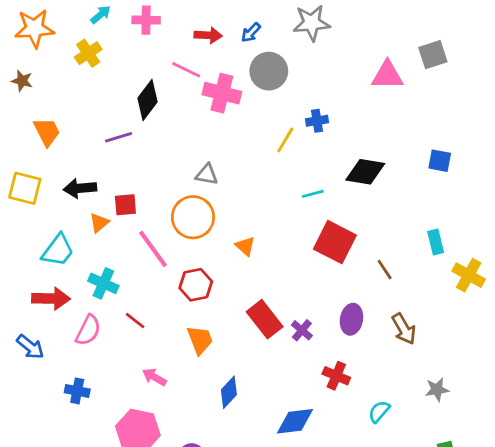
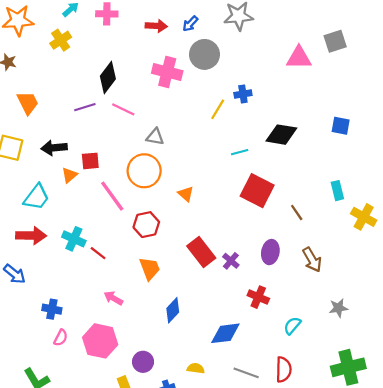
pink line: (186, 70) -> (123, 109), moved
cyan cross: (103, 283) -> (74, 239), moved
pink semicircle: (88, 330) -> (61, 338), moved, size x0.7

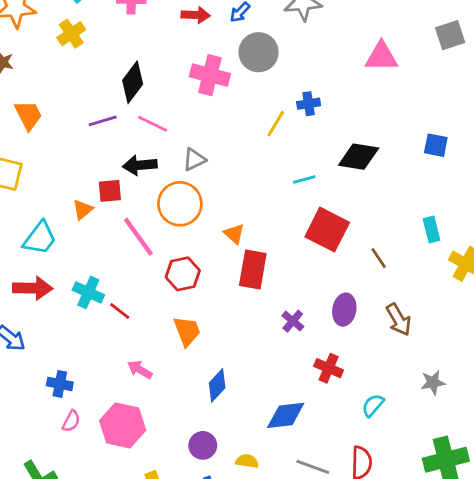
gray square: (335, 41) -> (450, 35), moved
gray triangle: (155, 137) -> (194, 159), turned -36
black arrow: (54, 148) -> (140, 165), moved
red rectangle: (201, 252) -> (253, 270), moved, turned 48
purple circle: (143, 362) -> (203, 445), moved

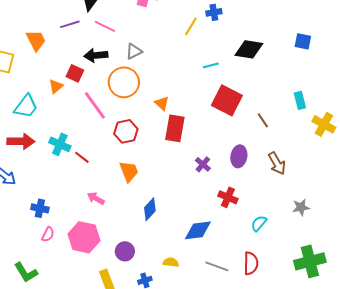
orange trapezoid: (28, 115) -> (36, 40), moved
red square: (110, 191) -> (75, 73), turned 30
purple circle: (203, 445) -> (125, 251), moved

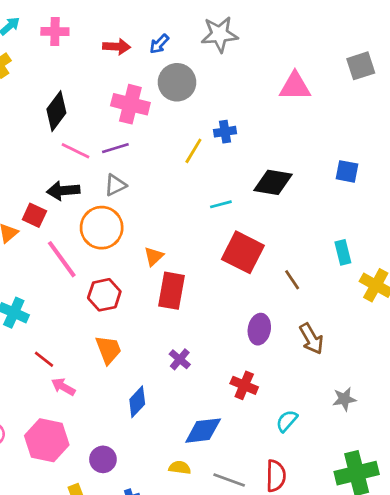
purple line: (70, 24) -> (115, 148), moved
orange triangle: (162, 103) -> (154, 256), turned 35
red line: (82, 157) -> (44, 359), moved
purple cross: (203, 164) -> (180, 359), moved
yellow semicircle: (171, 262) -> (180, 468), moved

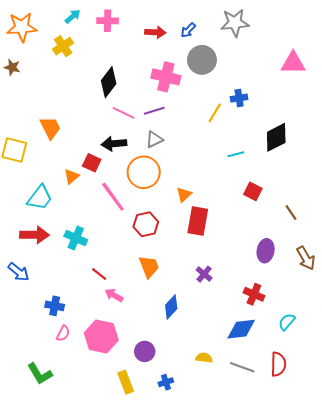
black diamond: (273, 182) -> (276, 137), turned -36
red square: (243, 252) -> (253, 191), size x0.6
blue diamond: (203, 431) -> (241, 329), moved

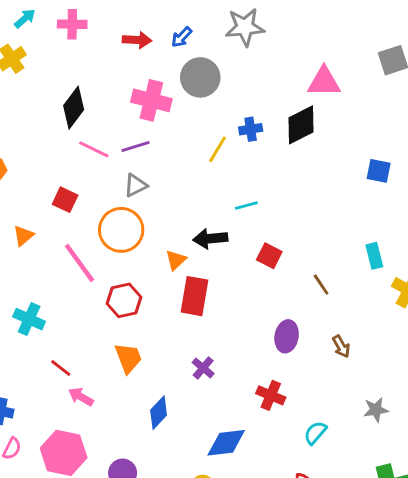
black diamond: (276, 137) -> (301, 125), moved
black arrow: (114, 144) -> (210, 239), moved
red square: (92, 163) -> (65, 200), moved
brown arrow: (306, 258) -> (341, 346), size x0.7
blue diamond: (241, 329) -> (226, 443), moved

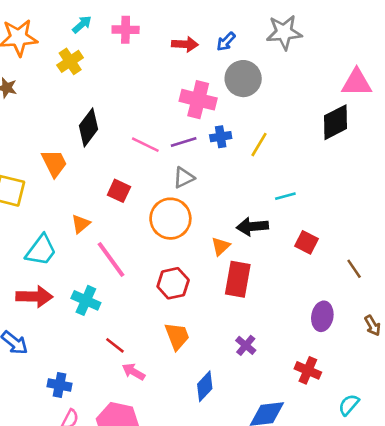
black diamond: (74, 108) -> (89, 127), moved
blue cross: (251, 129) -> (221, 137), moved
pink line: (79, 263) -> (111, 260), moved

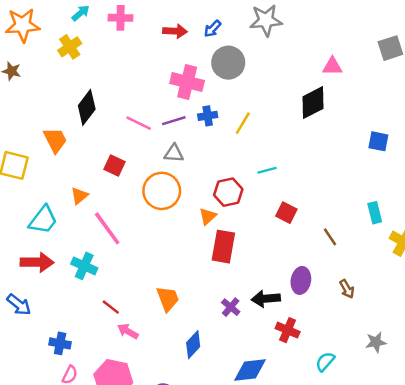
pink triangle: (357, 83) -> (332, 66), size x0.7
gray triangle: (184, 178) -> (174, 153), turned 30
black arrow: (252, 226) -> (266, 299), moved
red hexagon: (173, 283) -> (228, 192), moved

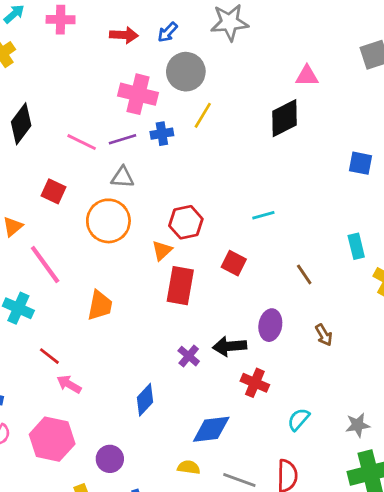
yellow line: (243, 123) -> (203, 115), moved
cyan line: (267, 170) -> (263, 215), moved
red square: (286, 213) -> (234, 263), moved
orange trapezoid: (168, 299) -> (100, 305), moved, turned 32
gray star: (376, 342) -> (358, 425), moved

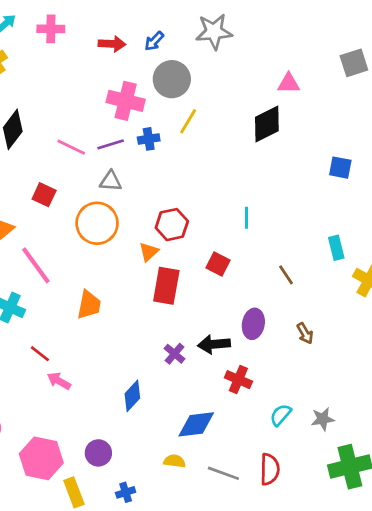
cyan line: (263, 215) -> (247, 218), turned -75
gray star: (358, 425) -> (323, 419), moved
pink hexagon: (52, 439) -> (41, 458), moved

